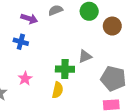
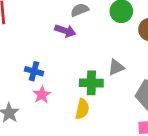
purple arrow: (29, 19) -> (65, 31), moved
blue cross: (21, 42) -> (34, 71), moved

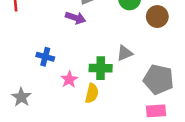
pink star: (42, 95) -> (69, 79), moved

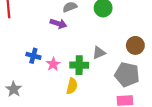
brown circle: (157, 17) -> (135, 45), moved
pink star: (69, 79) -> (53, 64), moved

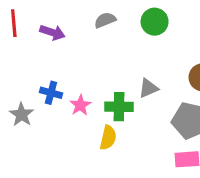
purple arrow: (58, 24) -> (52, 32), moved
gray star: (14, 89) -> (22, 114), moved

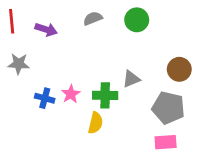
blue cross: (51, 93) -> (45, 98), moved
gray star: (22, 114) -> (19, 64), moved, turned -30

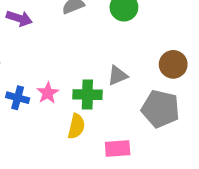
pink rectangle: (166, 142) -> (118, 149), moved

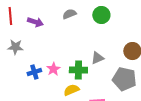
blue cross: (18, 98) -> (34, 72), turned -32
yellow semicircle: (76, 126) -> (71, 90), turned -126

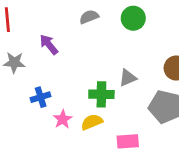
purple arrow: (35, 22) -> (49, 45), moved, turned -147
pink star: (53, 69) -> (63, 119), moved

